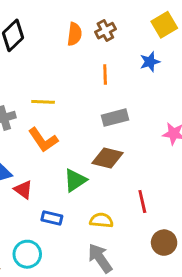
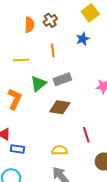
yellow line: (43, 102) -> (21, 60), moved
orange L-shape: (43, 140) -> (15, 99), turned -115
green triangle: (75, 180) -> (38, 84), moved
blue rectangle: (52, 218) -> (18, 149), moved

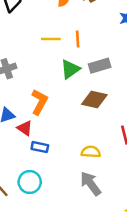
orange line: (53, 50) -> (78, 39), moved
orange L-shape: (15, 99) -> (39, 102), moved

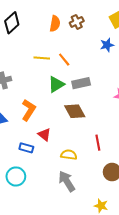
orange line: (78, 39) -> (64, 60), turned -40
brown diamond: (94, 100) -> (75, 111), turned 45
red triangle: (25, 128) -> (44, 134), moved

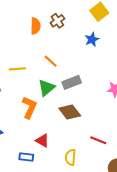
yellow line: (42, 58) -> (17, 69), moved
orange L-shape: (29, 110) -> (29, 107), moved
red line: (98, 143) -> (98, 140), turned -49
yellow semicircle: (69, 155) -> (71, 157), turned -84

